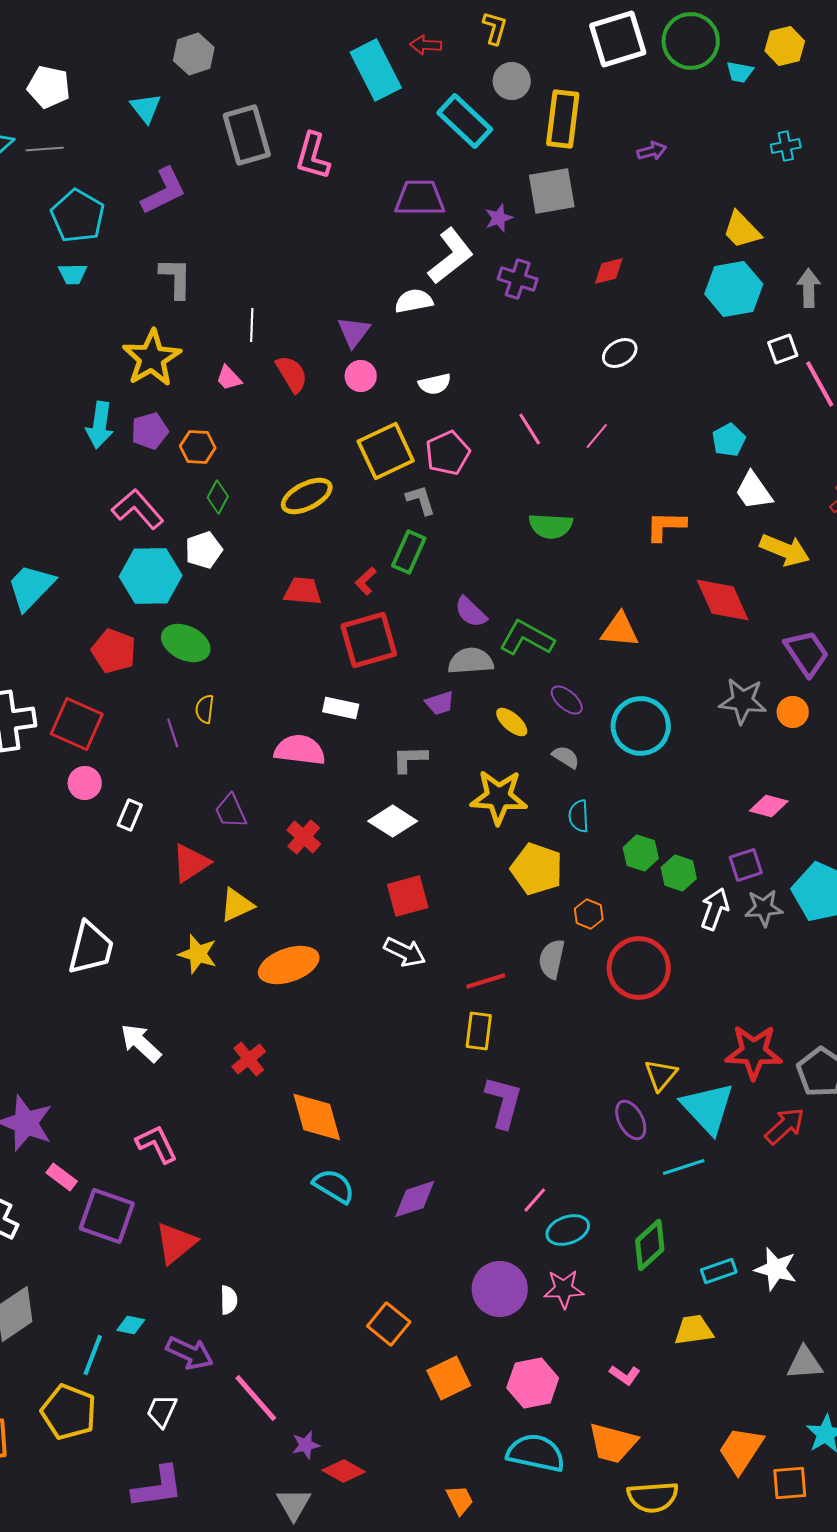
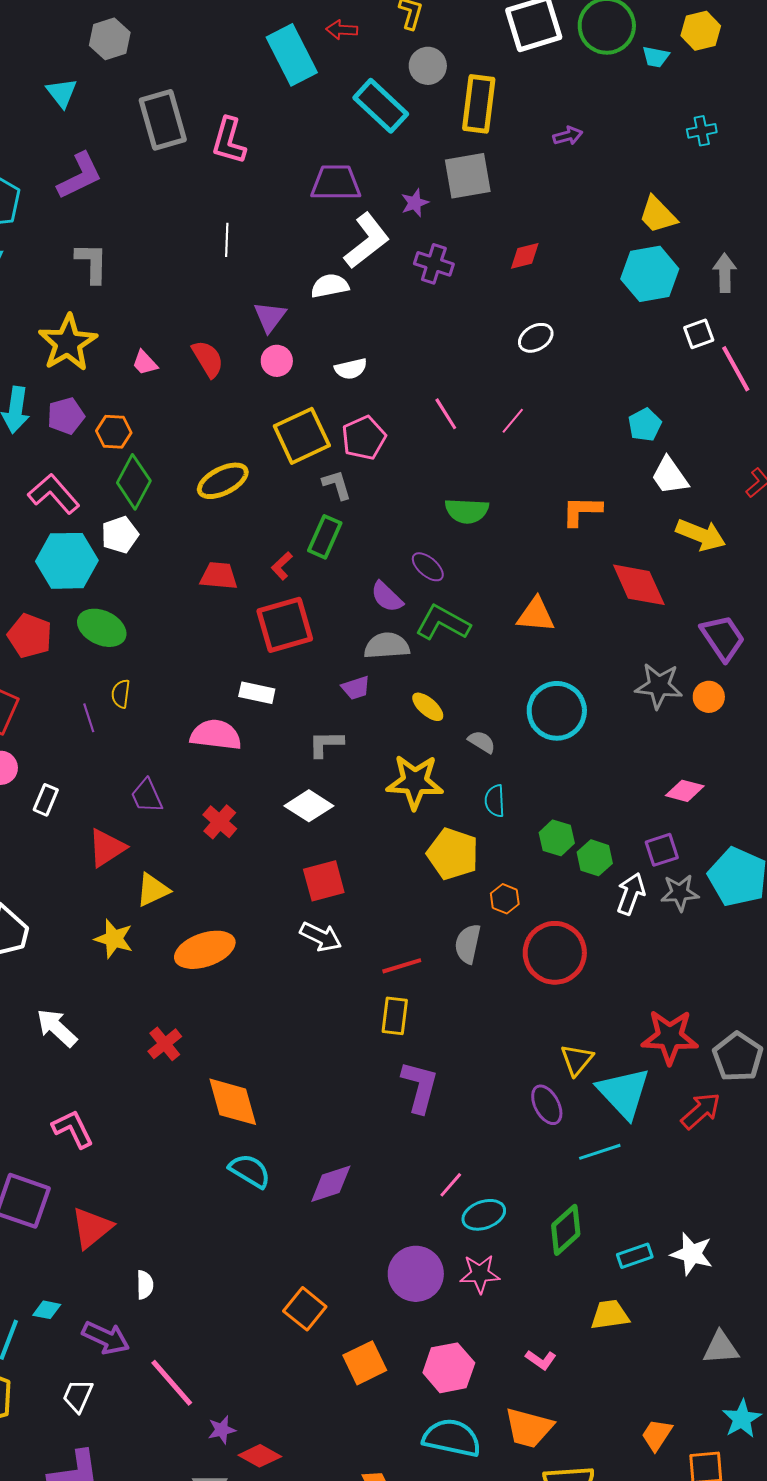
white line: (252, 325) -> (227, 240), moved
green diamond: (218, 497) -> (134, 482), size x1.6
purple ellipse: (567, 700) -> (428, 567), moved
orange trapezoid: (741, 1450) -> (657, 1435), size x0.7

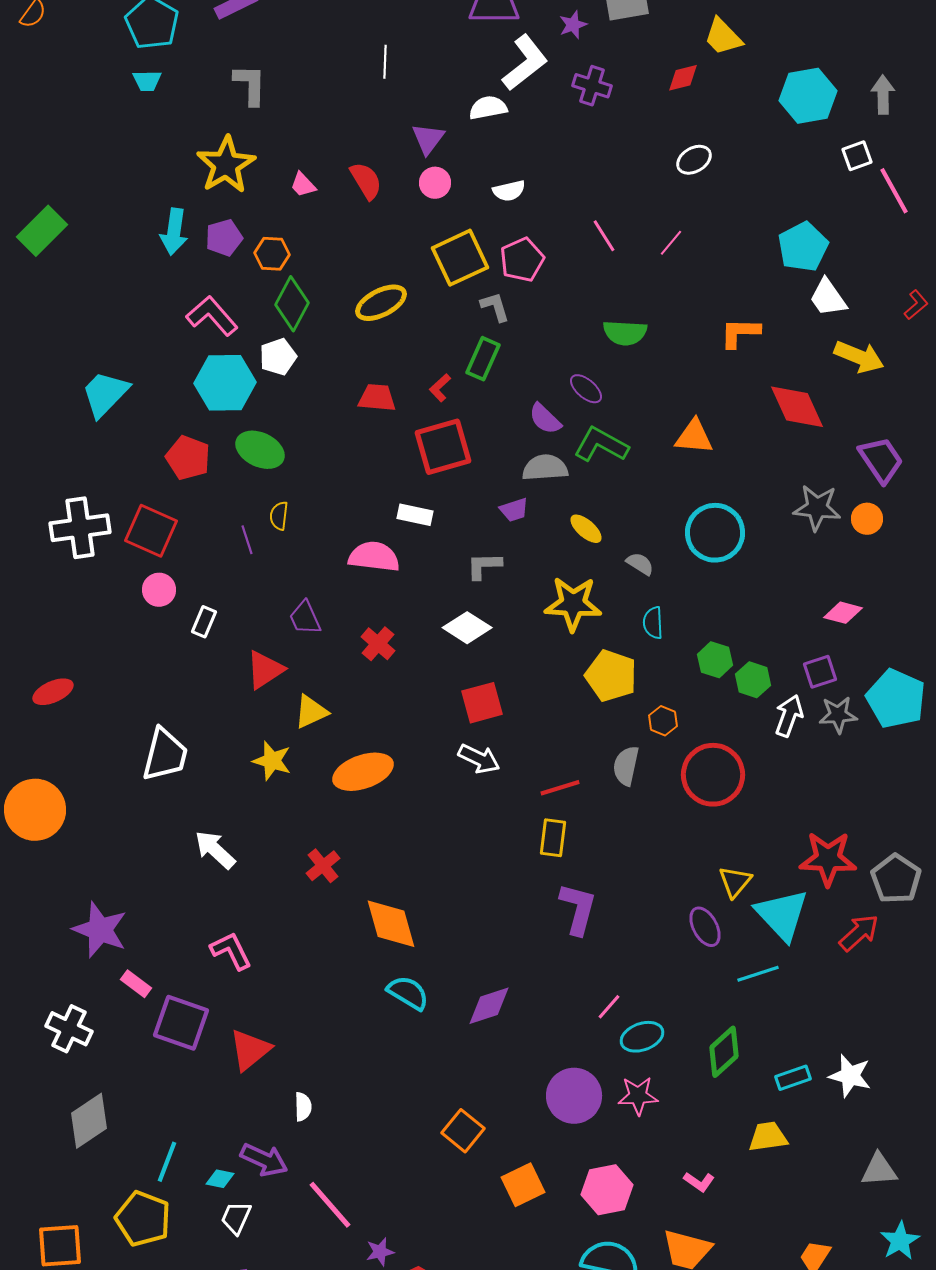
yellow trapezoid: (658, 215) -> (723, 37), moved
cyan pentagon: (645, 425) -> (803, 247), size x1.5
cyan diamond: (47, 1310) -> (220, 1179), moved

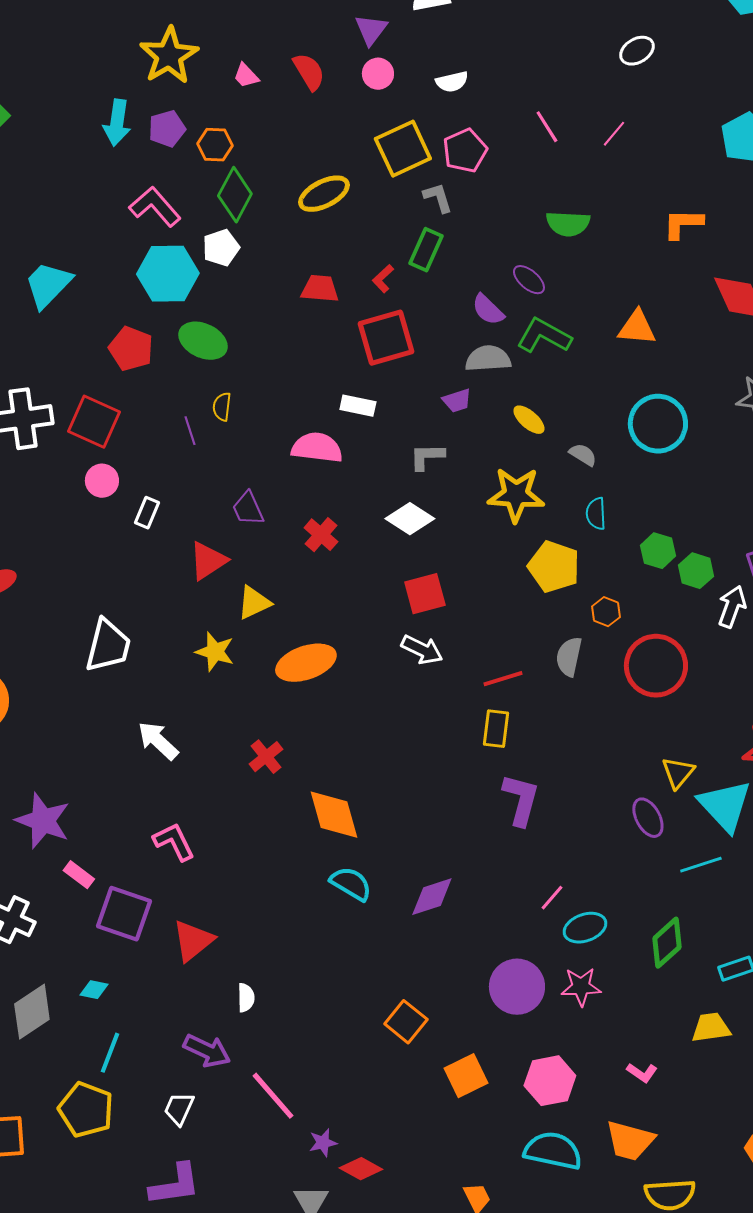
cyan diamond: (220, 1179) -> (94, 990), moved

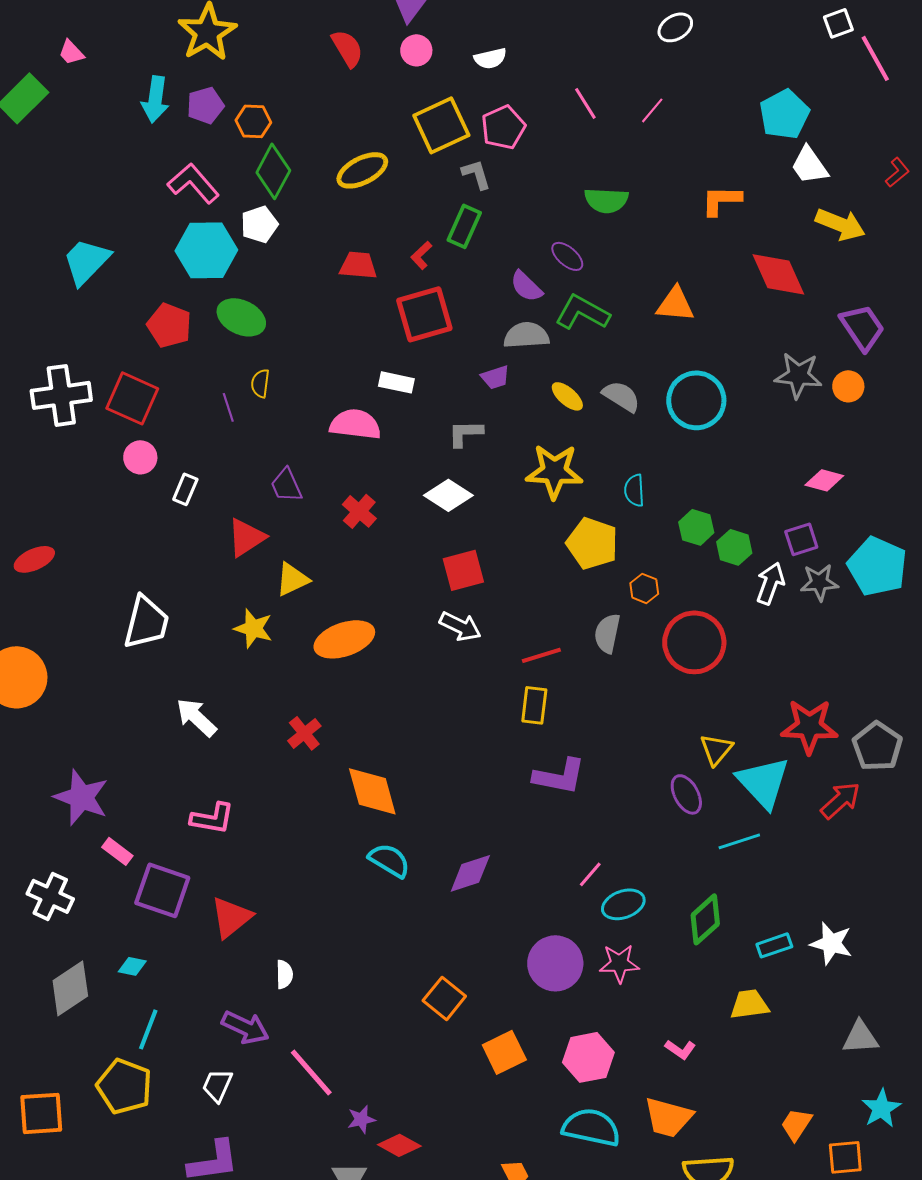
pink trapezoid: (246, 76) -> (71, 52), moved
gray semicircle: (583, 455) -> (621, 396), moved, size x1.4
purple L-shape: (521, 800) -> (559, 776), turned 86
pink L-shape: (174, 842) -> (212, 818), turned 126

